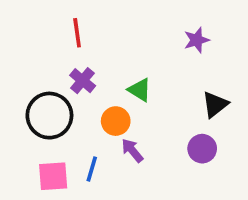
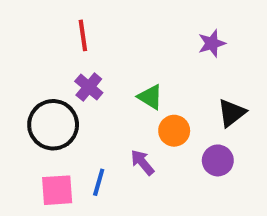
orange circle: (116, 121) -> (174, 131), moved

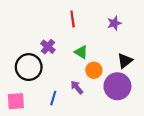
red line: (83, 35) -> (73, 19), moved
purple circle: (218, 160) -> (117, 86), size x1.6
pink square: (57, 190) -> (16, 101), moved

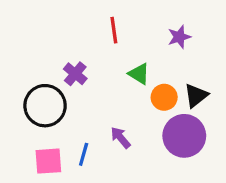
green triangle: (81, 52) -> (139, 74), moved
orange circle: (94, 70) -> (164, 97), moved
pink square: (16, 101) -> (48, 161), moved

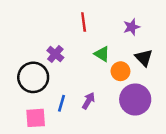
black triangle: (196, 96) -> (144, 58), moved, turned -36
purple arrow: (121, 138) -> (89, 101), turned 70
blue line: (84, 154) -> (61, 103), moved

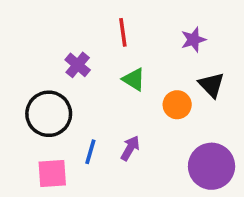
purple cross: (55, 54) -> (78, 65), moved
green triangle: (102, 54) -> (134, 79), moved
purple circle: (135, 100) -> (212, 166), moved

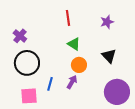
purple cross: (78, 65) -> (20, 36), moved
black triangle: (212, 85) -> (109, 56), moved
orange circle: (177, 105) -> (79, 65), moved

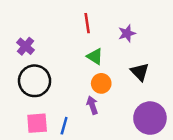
purple star: (107, 22) -> (127, 33), moved
purple arrow: (72, 82) -> (92, 105), turned -48
blue line: (50, 84) -> (64, 126), moved

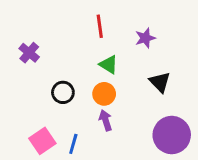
black circle: (35, 81) -> (63, 92), moved, size x0.6
orange circle: (101, 83) -> (104, 94), moved
pink square: (37, 123) -> (42, 141), turned -30

